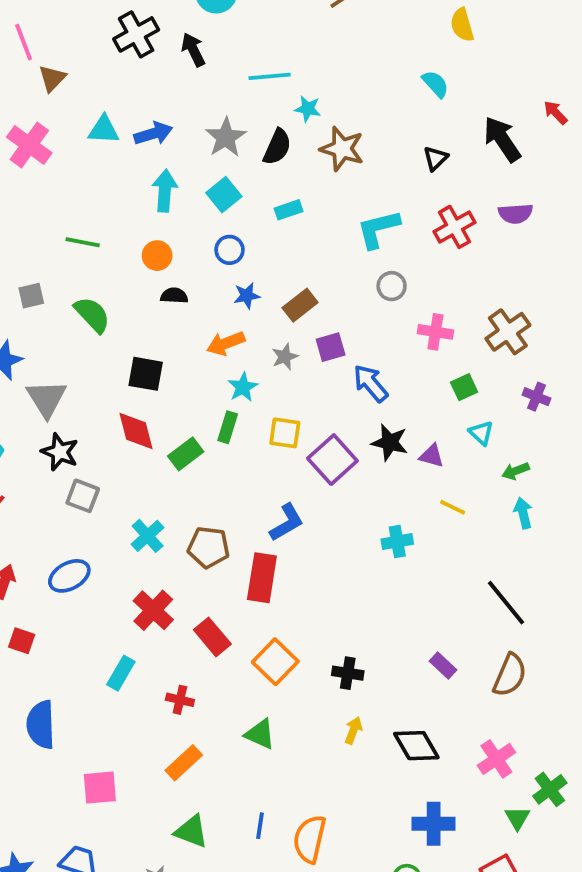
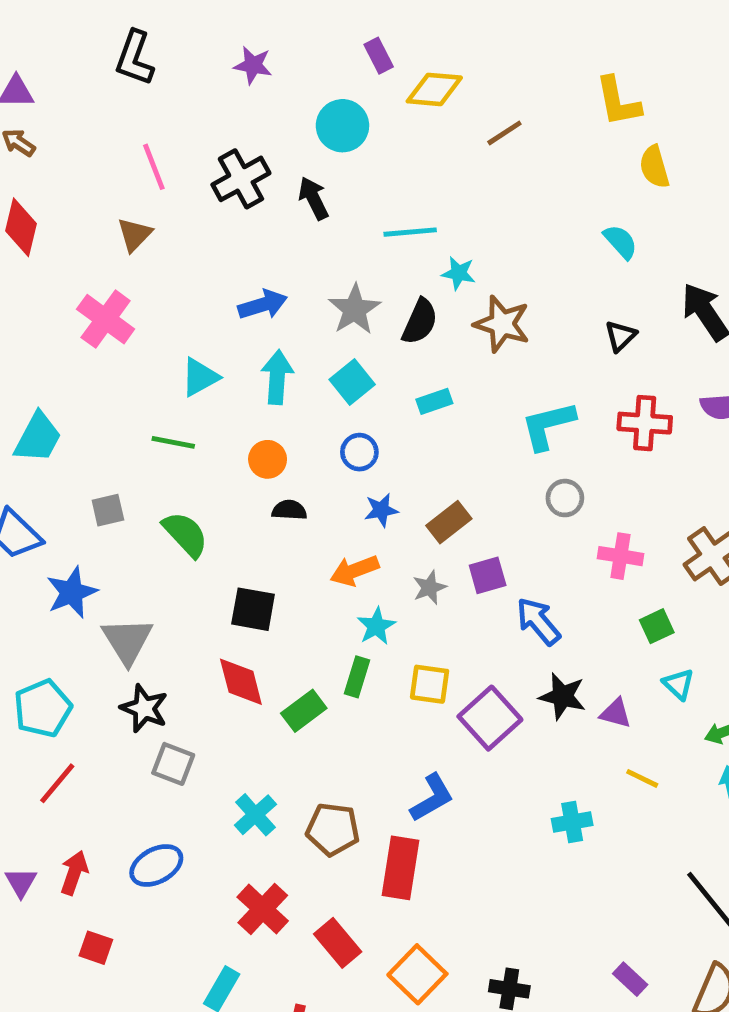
pink line: (24, 42) -> (154, 167), moved
cyan triangle: (104, 130) -> (200, 377), moved, turned -32
red cross: (454, 227) -> (645, 423), turned 33

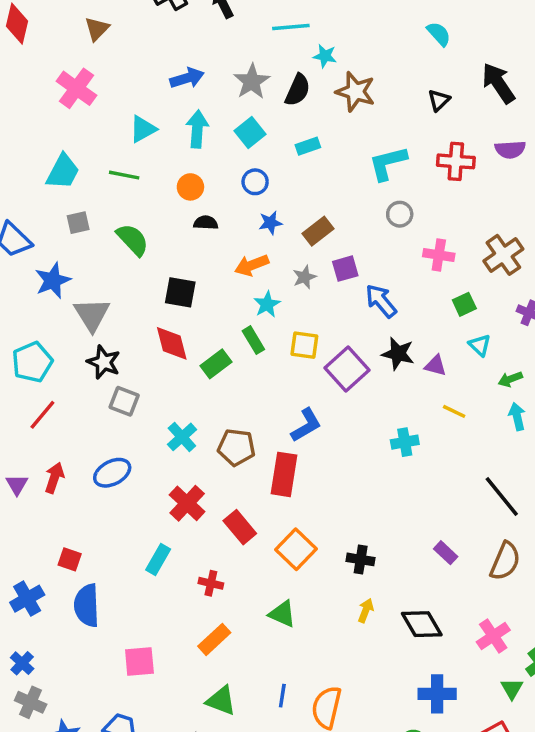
cyan trapezoid: (38, 438) -> (63, 172), moved
green rectangle: (357, 677) -> (253, 340), turned -48
red square: (96, 948) -> (70, 559), moved

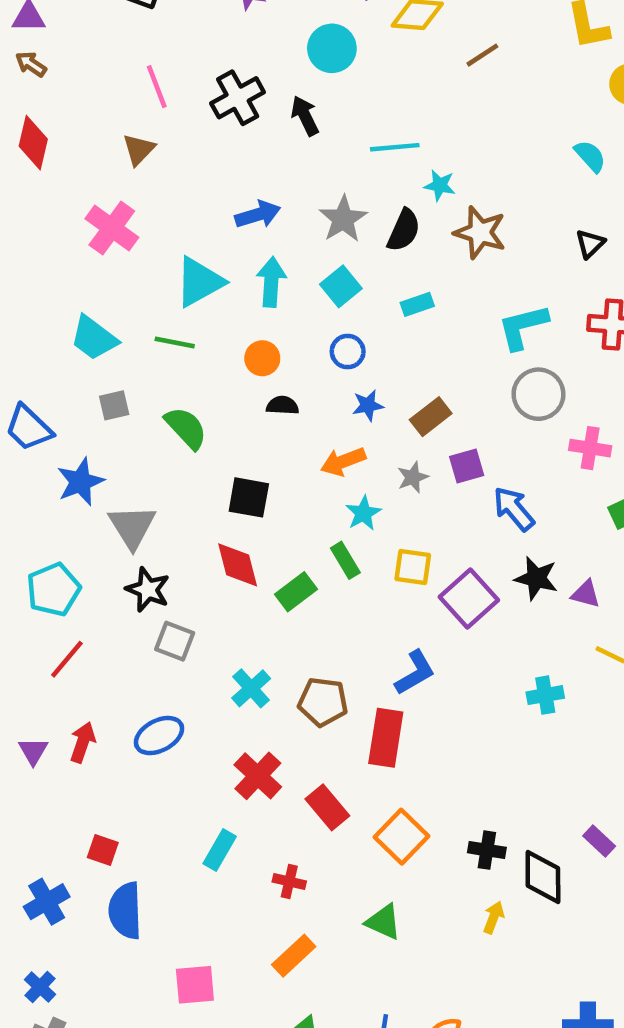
cyan triangle: (143, 129) -> (199, 282), size x1.4
cyan trapezoid: (63, 172) -> (94, 338), turned 99
gray circle: (400, 214) -> (538, 394), size x1.5
black diamond: (422, 624) -> (543, 877), moved, turned 30

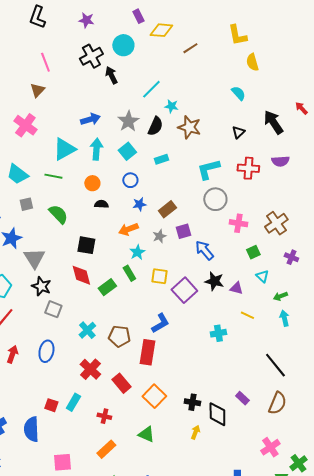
black cross: (238, 98) -> (91, 56), moved
cyan line: (395, 147) -> (151, 89), turned -40
blue ellipse: (159, 736) -> (46, 351), turned -50
red square: (103, 850) -> (51, 405), moved

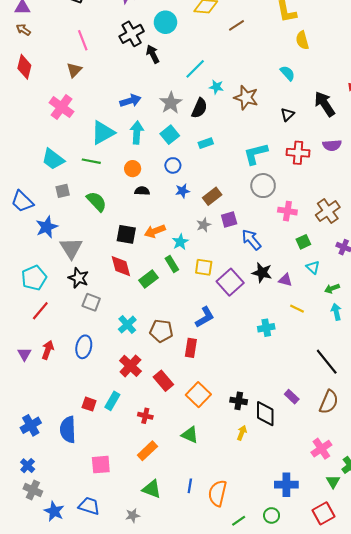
brown star: (189, 127) -> (246, 98), moved
orange arrow: (128, 229) -> (155, 231), moved
red rectangle: (147, 352) -> (191, 348), size x0.7

